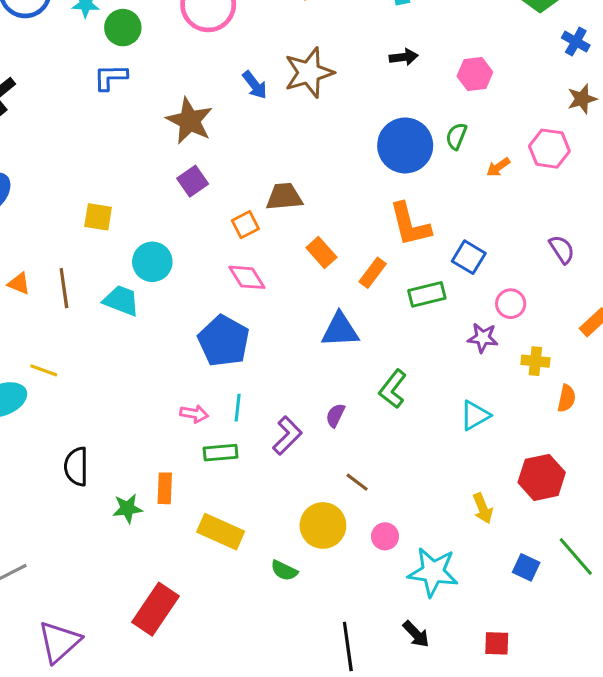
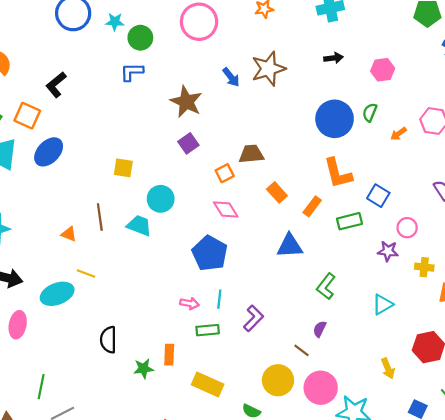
orange triangle: (19, 284) -> (69, 234), moved
purple semicircle: (335, 415) -> (320, 329), moved
pink circle: (385, 536) -> (321, 388), size x1.8

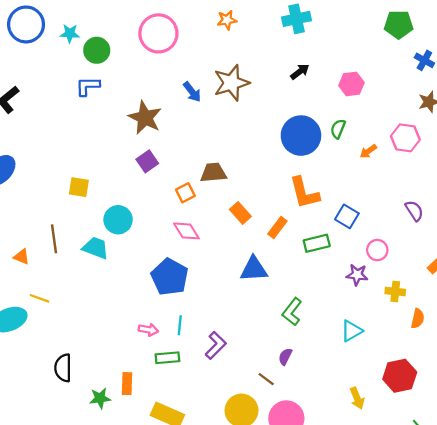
black arrow: (333, 58) -> (300, 72), turned -30

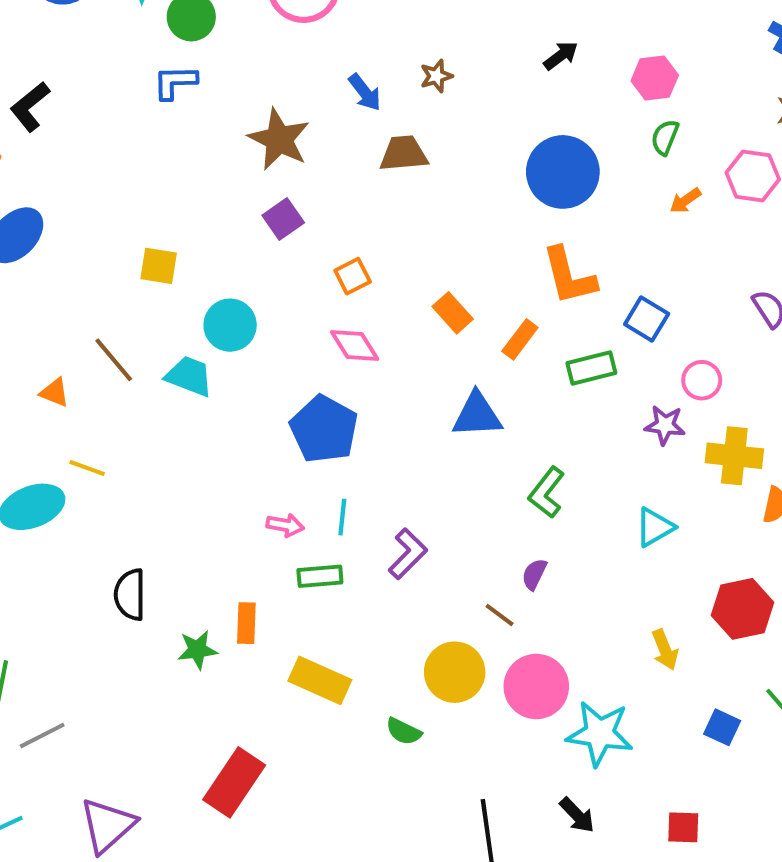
brown star: (231, 83) -> (436, 76), size x0.5
green semicircle: (338, 129) -> (665, 137), moved
brown trapezoid: (213, 173) -> (404, 154), moved
brown line: (54, 239) -> (114, 360), turned -32
yellow cross: (395, 292) -> (734, 456), size x1.5

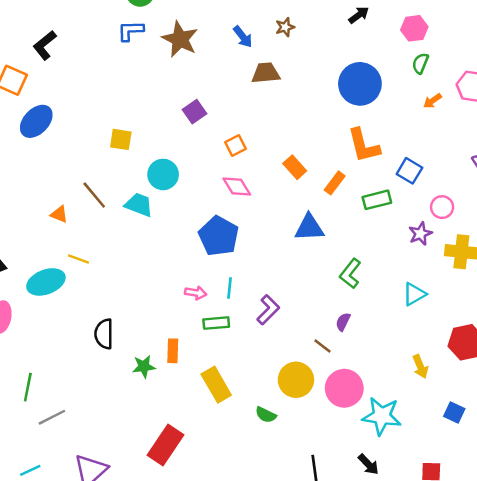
brown star: (279, 139) -> (180, 39), moved
purple star: (665, 425) -> (420, 234), turned -30
yellow rectangle: (320, 680) -> (216, 385), turned 36

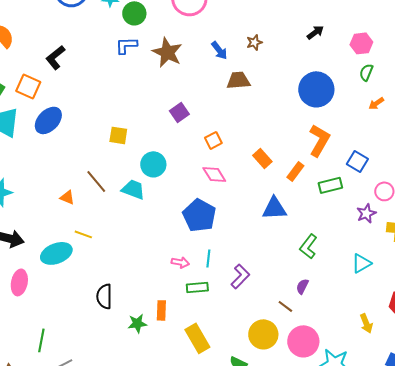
orange L-shape: (364, 145) -> (319, 140), turned -136

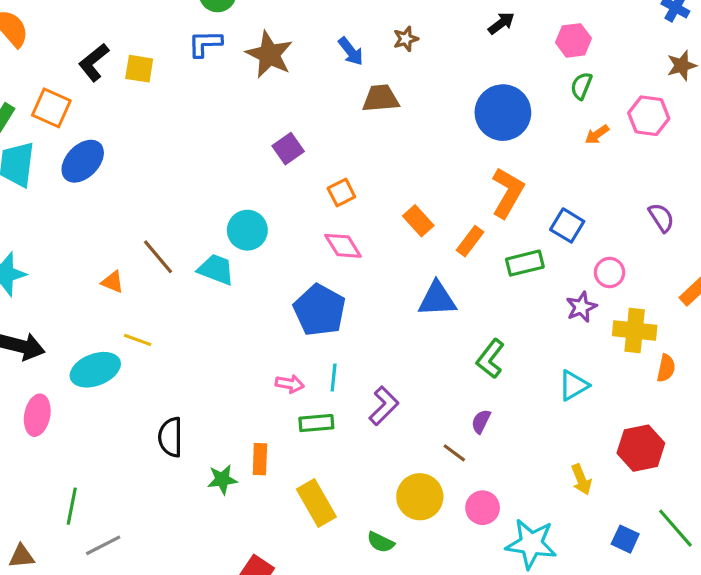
yellow square: (118, 135) -> (139, 69), moved
pink circle: (303, 341) -> (483, 508), size x0.7

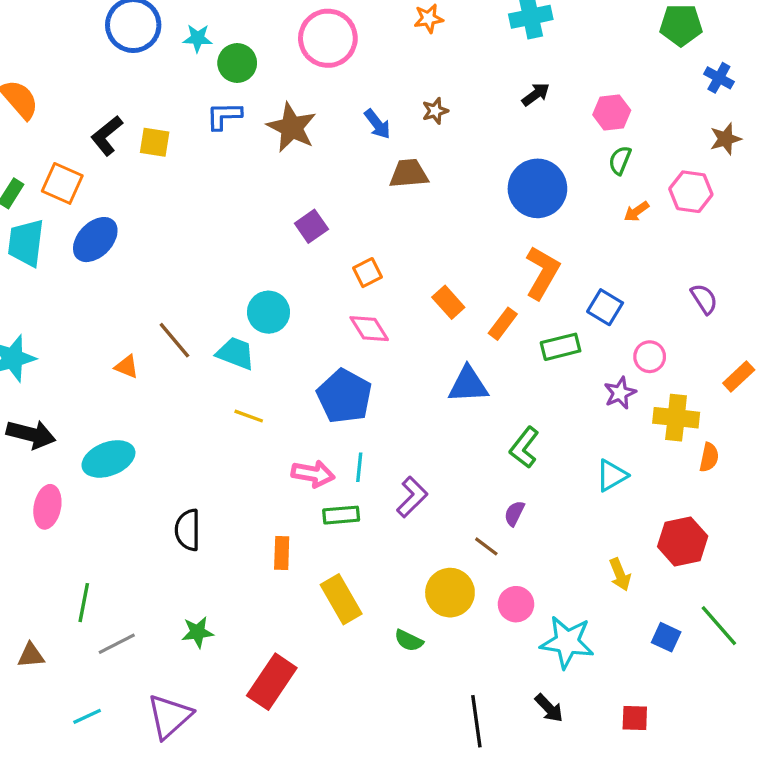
yellow line: (138, 340) -> (249, 416), moved
pink arrow: (290, 384) -> (313, 474), size x1.4
green star: (222, 479) -> (198, 632), moved

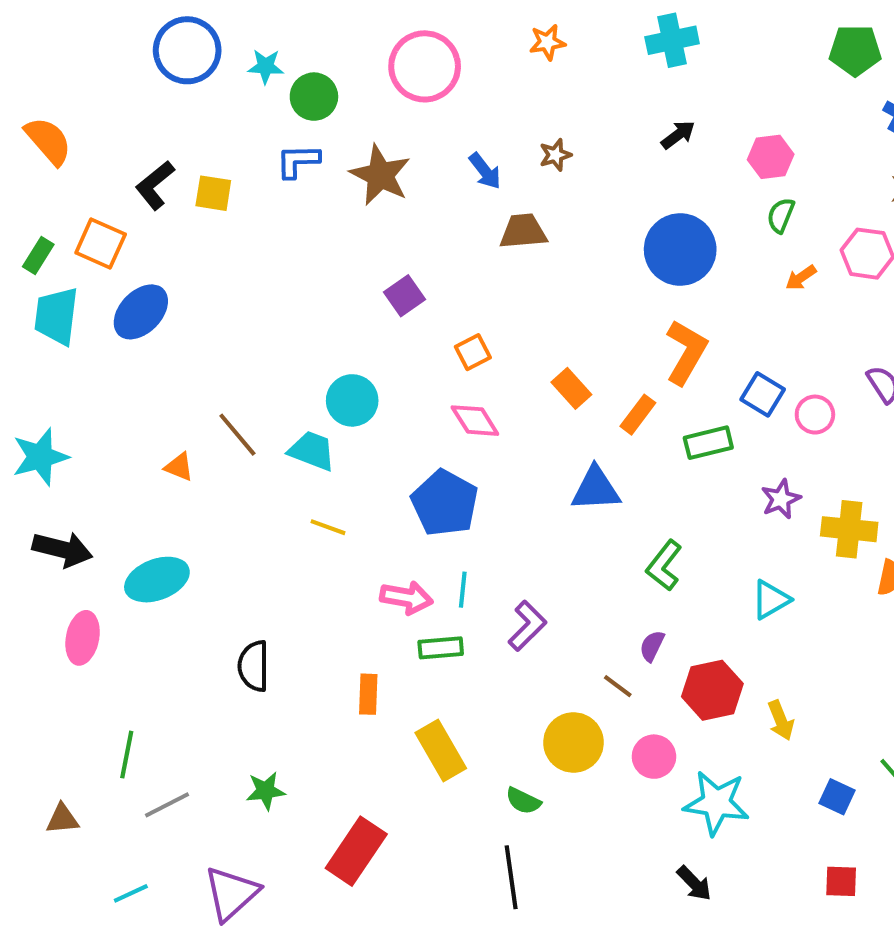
pink circle: (650, 357) -> (815, 415), moved
red hexagon: (683, 541) -> (712, 690), moved
red square: (635, 718) -> (841, 881), moved
black line: (476, 721) -> (511, 877), moved

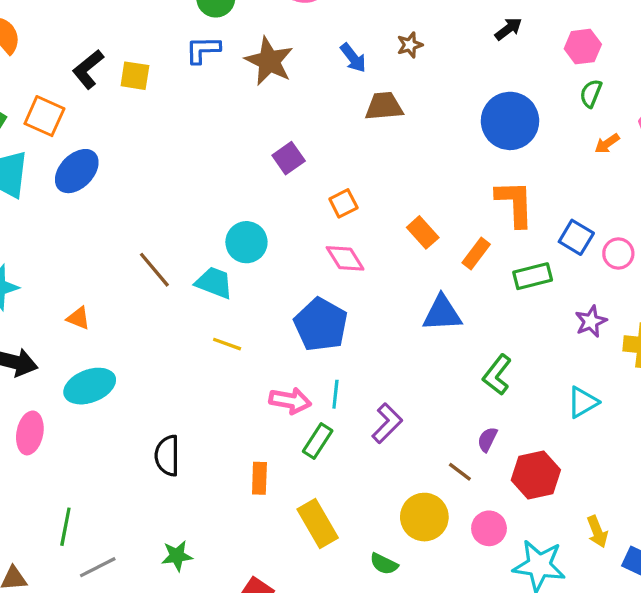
orange L-shape: (686, 352) -> (515, 203), turned -32
orange triangle: (179, 467) -> (78, 318), moved
green rectangle: (441, 648) -> (318, 441), turned -52
yellow arrow: (781, 720) -> (597, 532), moved

